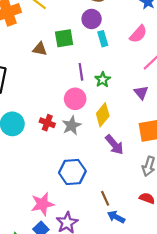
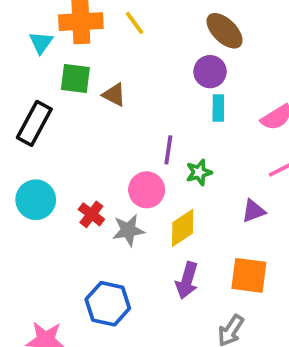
green square: (64, 38) -> (75, 79), moved
purple triangle: (141, 93) -> (253, 211), turned 32
purple arrow: (114, 145) -> (187, 280), turned 40

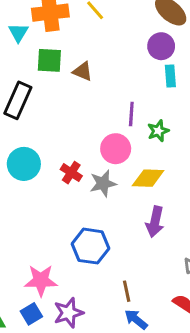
yellow diamond: (183, 228) -> (148, 178), turned 40

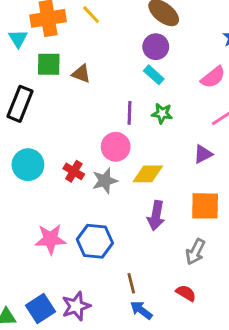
cyan rectangle: (170, 76) -> (154, 75), moved, turned -42
green star: (158, 131) -> (162, 113), moved, turned 30
pink star: (41, 280) -> (51, 239), moved
blue square: (31, 314) -> (41, 309), size x1.4

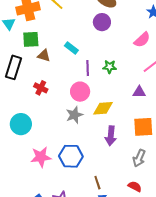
brown triangle: (81, 74) -> (44, 56), moved
cyan rectangle: (154, 75) -> (71, 48), moved
purple triangle: (203, 154) -> (139, 92), turned 32
cyan circle: (28, 165) -> (21, 124), moved
red cross: (74, 171) -> (41, 88), moved

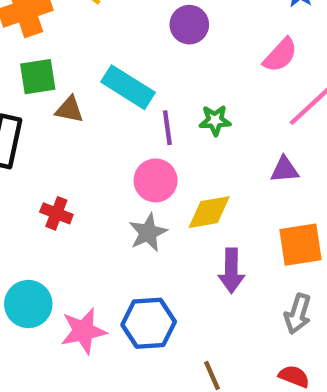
cyan rectangle: (71, 48) -> (128, 87), size x1.6
red cross: (41, 88) -> (56, 213), moved
cyan circle: (21, 124) -> (28, 304), moved

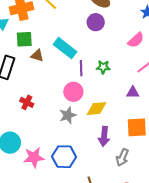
gray arrow: (298, 314) -> (122, 157), moved

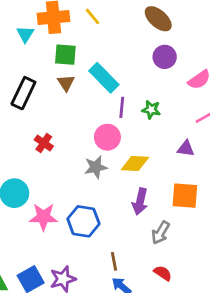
purple circle: (96, 22) -> (165, 57), moved
green square: (24, 39) -> (65, 55), moved
brown triangle: (37, 56) -> (66, 83), turned 32

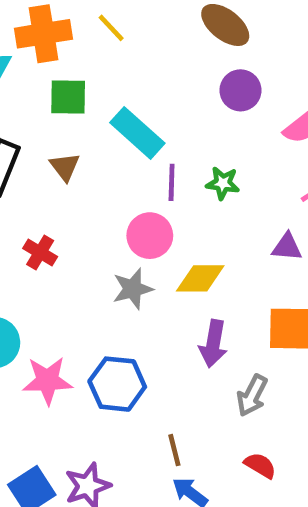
brown triangle: (66, 83) -> (65, 167), moved

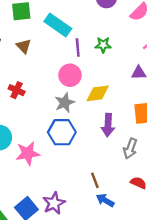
blue hexagon: (117, 384) -> (62, 132), moved

